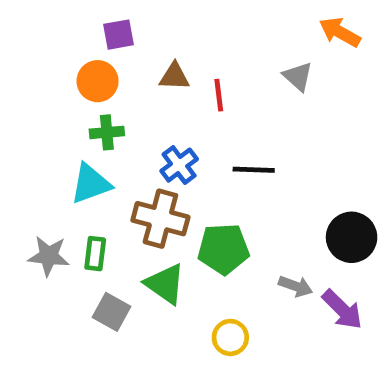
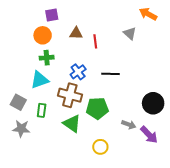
gray star: (49, 256) -> (21, 129), moved
gray square: (112, 312) -> (18, 102), moved

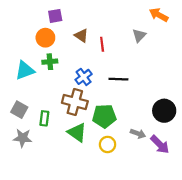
brown triangle: (76, 33) -> (81, 36), turned 32
gray triangle: (130, 33) -> (139, 36), turned 32
cyan triangle: (40, 80) -> (25, 70), moved
yellow circle: (100, 147) -> (108, 144), moved

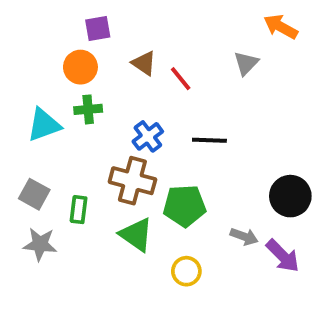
red line: (102, 44) -> (181, 79), turned -32
yellow circle: (108, 144) -> (186, 271), moved

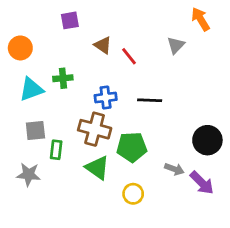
orange arrow: (281, 27) -> (201, 19), turned 30
orange circle: (80, 67) -> (20, 48), moved
blue cross: (148, 136) -> (106, 97), turned 30
gray square: (34, 194) -> (35, 131), moved, turned -35

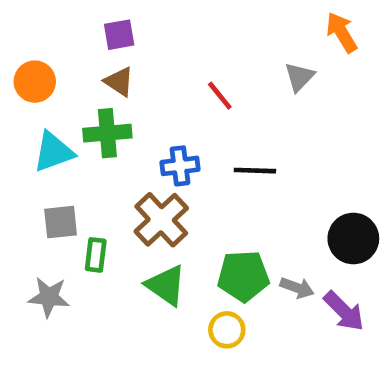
brown triangle: (103, 45) -> (119, 82), moved
green cross: (63, 78) -> (107, 133), size x1.4
brown cross: (95, 129) -> (161, 220), turned 32
green pentagon: (132, 147) -> (243, 276), moved

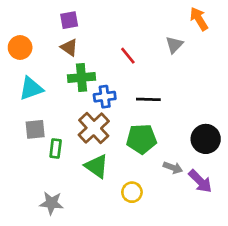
green cross: (107, 133) -> (81, 78), moved
green pentagon: (243, 276) -> (142, 139), moved
gray star: (49, 297) -> (51, 203), moved

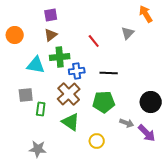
brown triangle: (69, 47) -> (51, 35), turned 48
cyan triangle: (31, 88) -> (36, 65), moved, turned 30

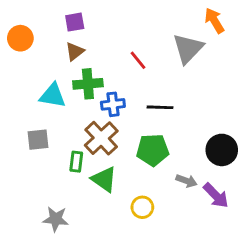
gray triangle: (128, 33) -> (188, 48), size x1.6
orange circle: (15, 35) -> (20, 38), moved
green rectangle: (41, 109) -> (76, 162), moved

